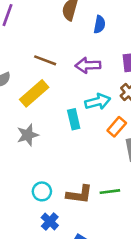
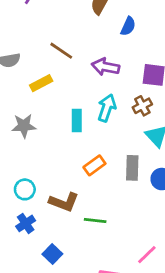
yellow rectangle: (34, 93) -> (41, 83), size x0.7
cyan arrow: (98, 102) -> (107, 108), turned -70
orange rectangle: (117, 127) -> (94, 165), moved
green line: (110, 192) -> (95, 221), moved

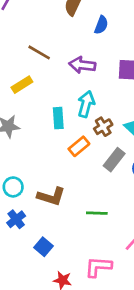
brown cross: (142, 106) -> (103, 127), moved
orange rectangle: (94, 165) -> (79, 146), moved
gray rectangle: (132, 168) -> (114, 160), turned 40
green line: (95, 221) -> (97, 213), moved

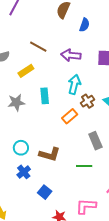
cyan rectangle: (58, 118) -> (45, 96), moved
gray rectangle: (114, 160) -> (95, 141), moved, turned -60

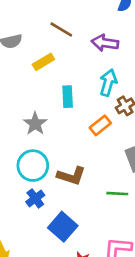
gray star: (16, 102) -> (35, 124), moved, turned -30
cyan circle: (21, 148) -> (33, 166), size x1.5
blue square: (45, 192) -> (63, 227), size x1.5

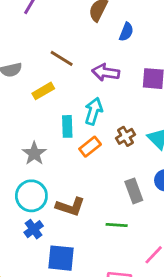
cyan arrow: (108, 83) -> (94, 111), moved
orange rectangle: (100, 125) -> (90, 147), moved
blue square: (63, 227) -> (61, 258), turned -36

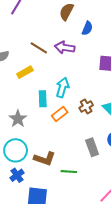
purple arrow: (106, 72) -> (65, 47), moved
green line: (117, 225) -> (69, 172), moved

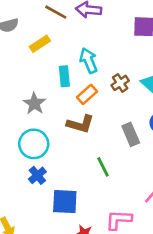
cyan arrow: (62, 87) -> (89, 61), turned -36
brown L-shape: (45, 159) -> (80, 124), moved
green line: (69, 172) -> (103, 167), turned 63

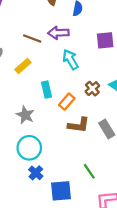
cyan arrow: (89, 61) -> (70, 60), moved
brown L-shape: (80, 124) -> (79, 125), moved
green line: (103, 167) -> (89, 171), moved

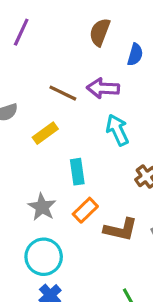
orange rectangle: (67, 102) -> (85, 210), moved

